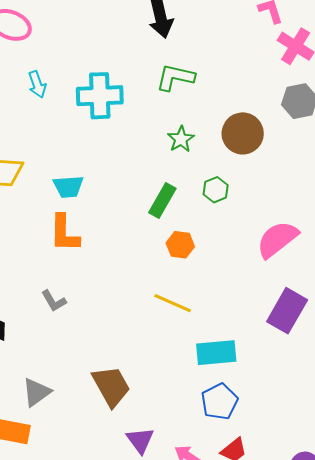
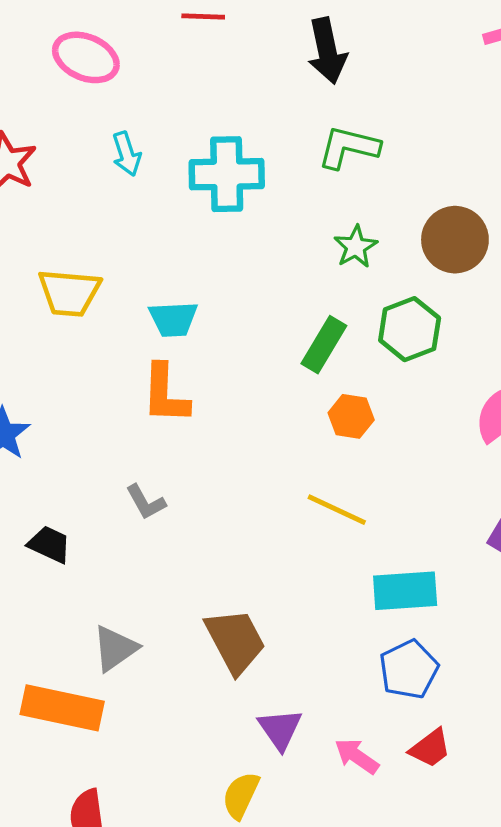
green hexagon: (216, 190) -> (410, 329), size x1.5

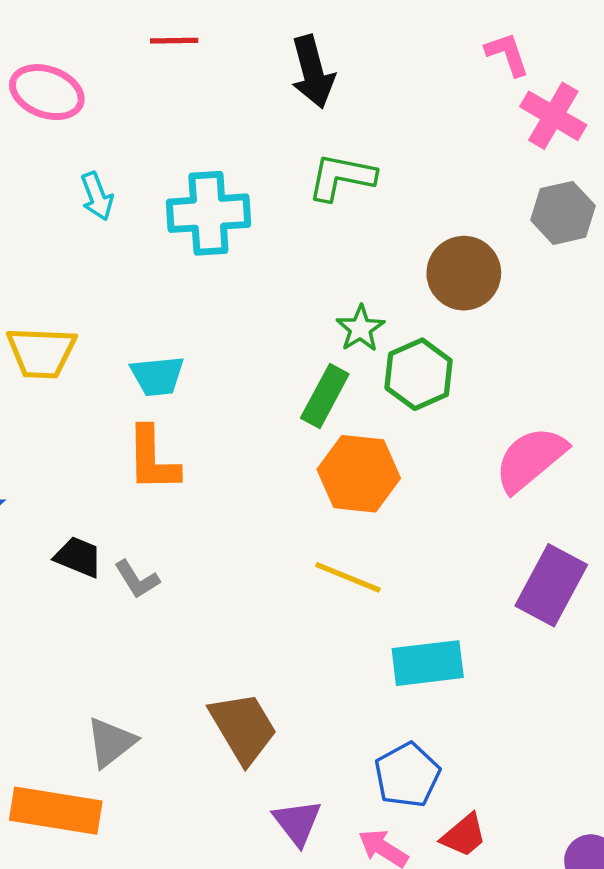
green star: (356, 247) -> (360, 328), moved
orange hexagon: (351, 416) -> (359, 474), size x1.6
black trapezoid: (49, 544) -> (78, 557), moved
blue pentagon: (409, 669) -> (407, 775), moved

